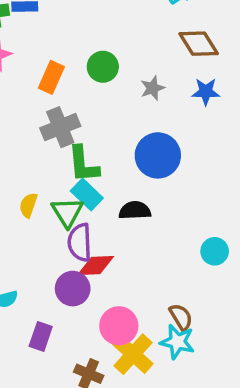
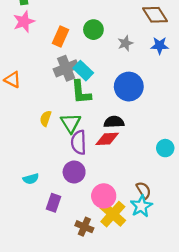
cyan rectangle: (87, 194) -> (83, 71), moved
red diamond: (96, 265) -> (107, 139), moved
cyan star: (177, 342) -> (141, 206), turned 30

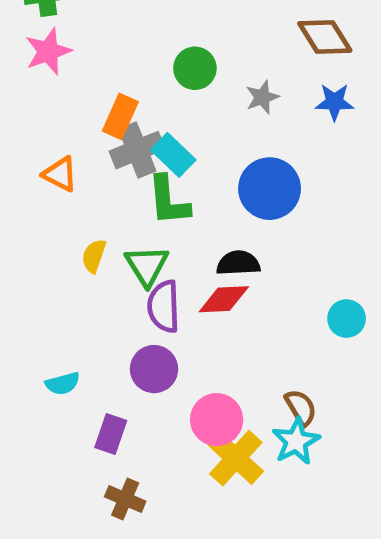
orange rectangle: (60, 36) -> (120, 116), moved
orange triangle: (13, 80) -> (60, 174), moved
brown cross: (84, 227) -> (125, 499), moved

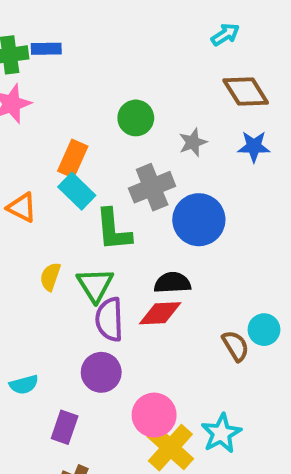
gray cross: (137, 150) -> (152, 187), moved
cyan rectangle: (173, 155) -> (77, 191), moved
brown semicircle: (301, 408) -> (236, 346), moved

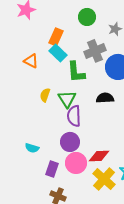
red diamond: (160, 313) -> (99, 156), moved
cyan semicircle: (24, 385) -> (32, 148), turned 32
pink circle: (154, 415) -> (76, 163), moved

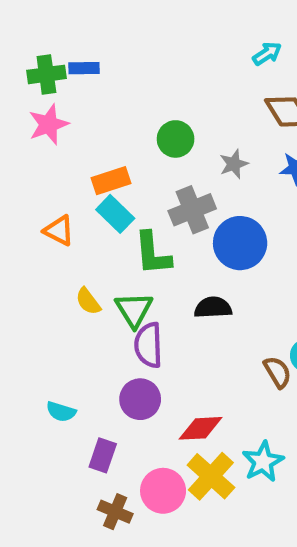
orange rectangle: (56, 37) -> (111, 181), turned 48
yellow semicircle: (45, 95) -> (88, 301), turned -56
pink circle: (76, 163) -> (163, 491), moved

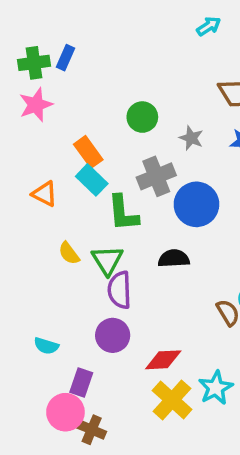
cyan arrow: (267, 54) -> (209, 26), moved
blue rectangle: (84, 68) -> (65, 58), turned -65
gray star: (234, 164) -> (191, 138), turned -30
orange rectangle: (111, 181) -> (88, 152), turned 72
pink circle: (163, 491) -> (65, 412), moved

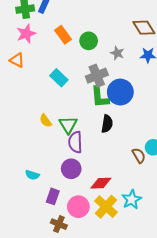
orange rectangle: (88, 152) -> (63, 35), moved
orange triangle: (45, 194) -> (17, 60), moved
green L-shape: (123, 213) -> (100, 97), moved
black semicircle: (174, 259) -> (107, 124), turned 102
pink circle: (65, 412) -> (78, 207), moved

